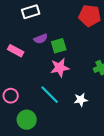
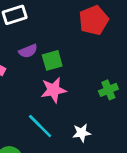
red pentagon: (90, 16) -> (94, 20), turned -30

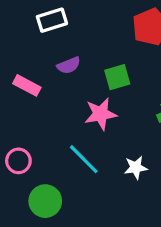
green square: (52, 60) -> (117, 77), moved

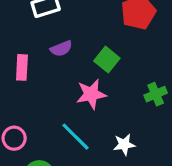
green square: (117, 77) -> (107, 60), turned -35
pink rectangle: (27, 85) -> (22, 67), turned 65

